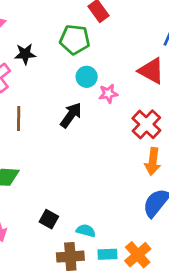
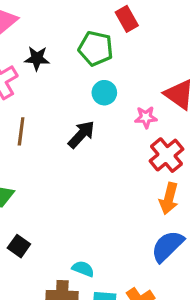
pink star: (108, 94) -> (146, 117), moved
black square: (49, 219) -> (19, 246), moved

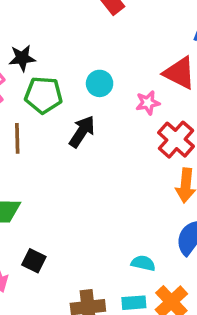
green pentagon: (96, 48) -> (44, 95), moved
cyan semicircle: (83, 269) -> (143, 263), moved

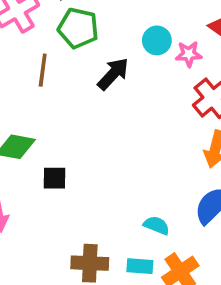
cyan circle: (100, 83) -> (157, 40), moved
black square: (34, 261) -> (54, 178), moved, turned -35

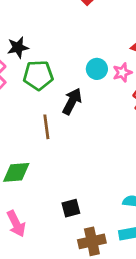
brown line: (43, 70) -> (46, 127), moved
black square: (54, 178) -> (71, 208), moved

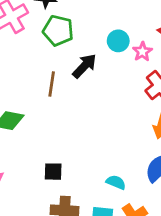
pink star: (122, 72) -> (142, 52), turned -30

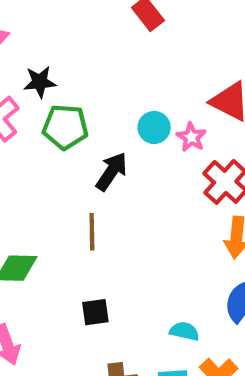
brown line: (52, 84) -> (92, 232), moved
black square: (53, 172) -> (95, 312), moved

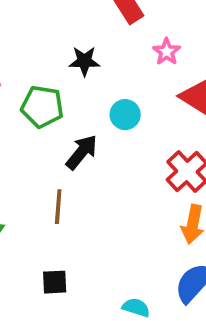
black star: (40, 82) -> (84, 61), moved
pink star: (191, 137) -> (167, 52), moved

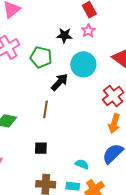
pink star: (167, 52) -> (88, 31), moved
cyan circle: (125, 115) -> (83, 64), size x1.6

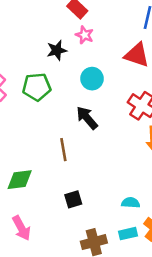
cyan circle: (83, 64) -> (92, 79), size x0.7
black arrow: (60, 82) -> (87, 118), moved, turned -66

